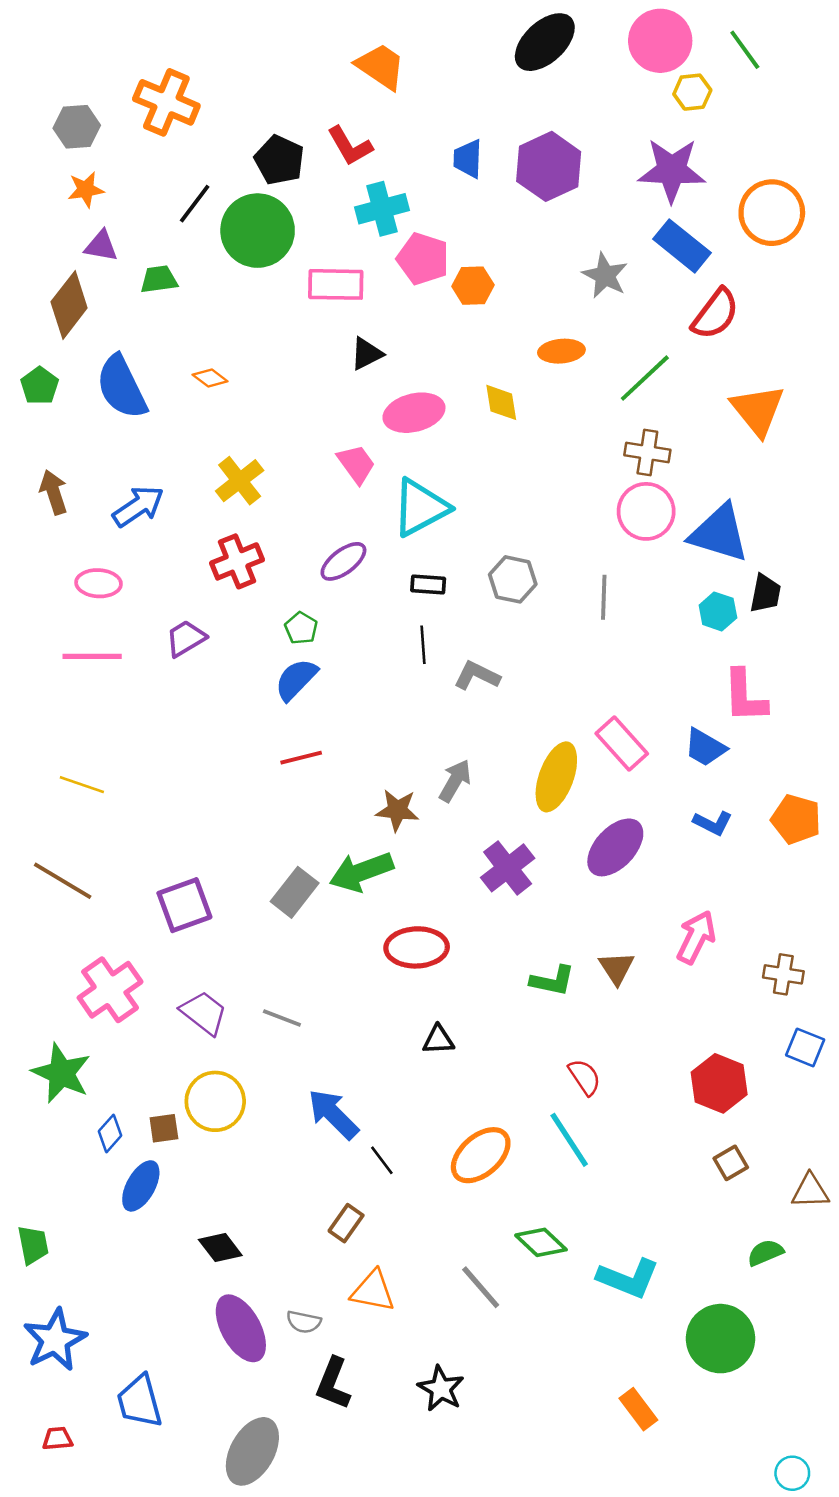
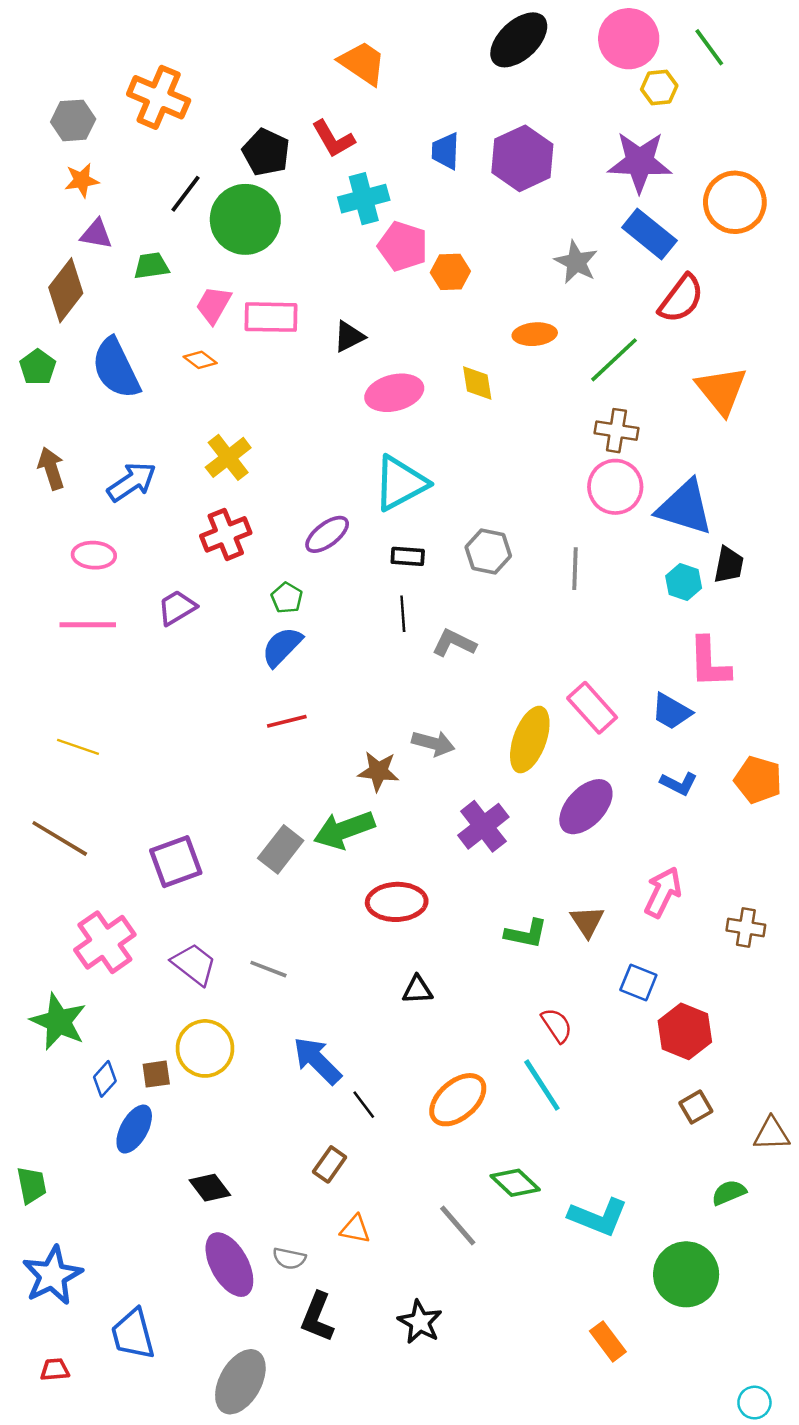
pink rectangle: (336, 284) -> (271, 317), moved
pink trapezoid: (356, 464) -> (214, 305), moved, turned -114
gray arrow: (455, 781) -> (433, 743), turned 75
blue square: (805, 1047) -> (638, 982), moved
orange triangle: (373, 1291) -> (355, 1229), size x0.7

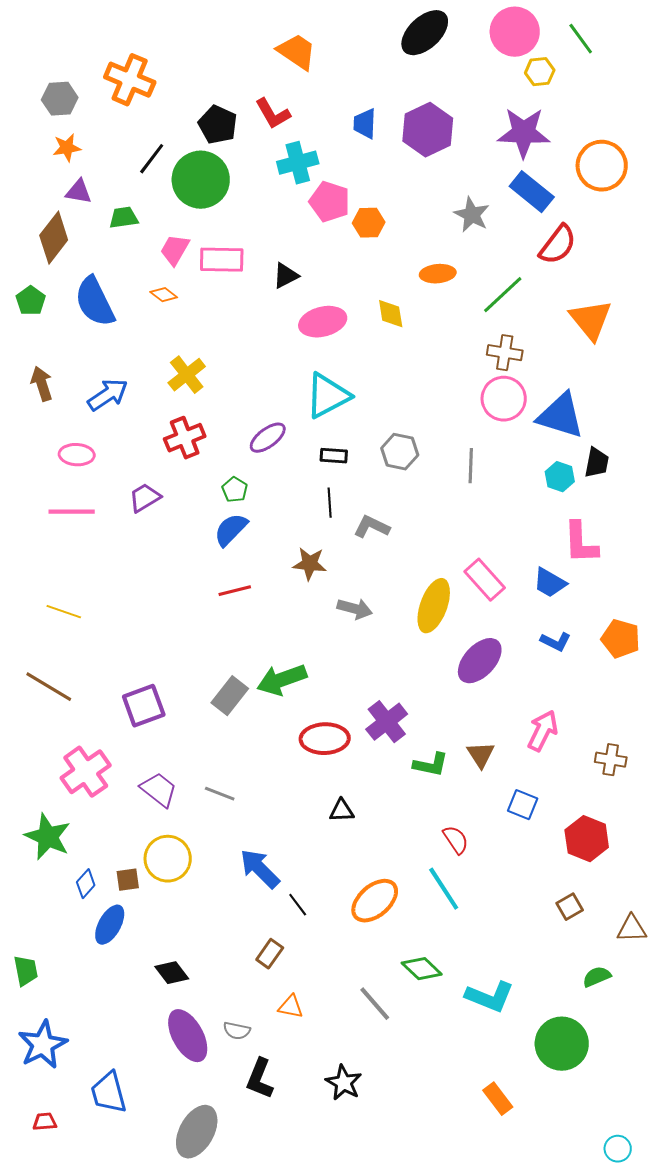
brown star: (378, 771) -> (310, 564), moved
purple cross: (483, 826) -> (387, 722), moved
red hexagon: (685, 1031) -> (587, 839), moved

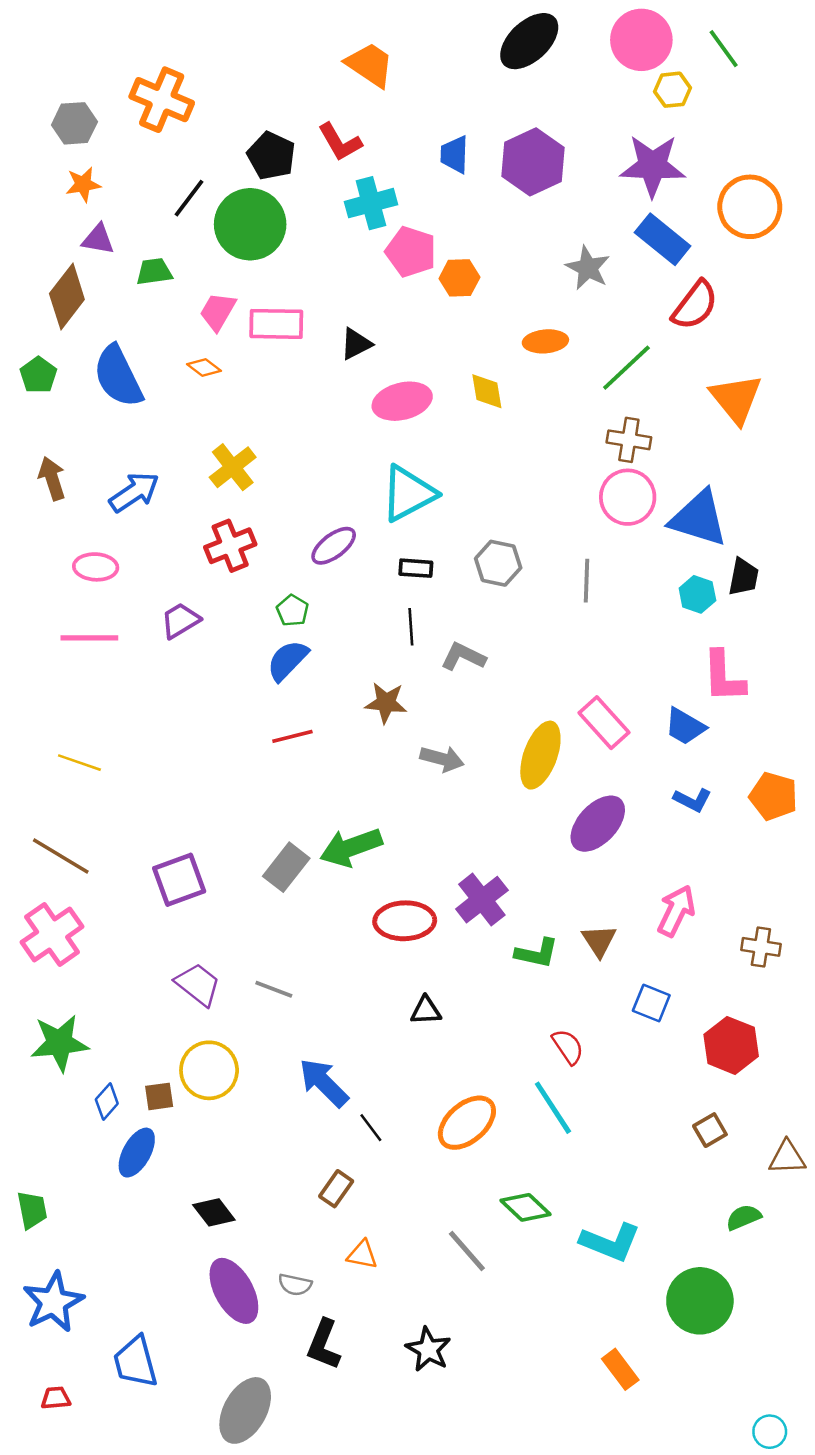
pink cross: (86, 772) -> (52, 934), moved
green star: (48, 837) -> (59, 1043), turned -30

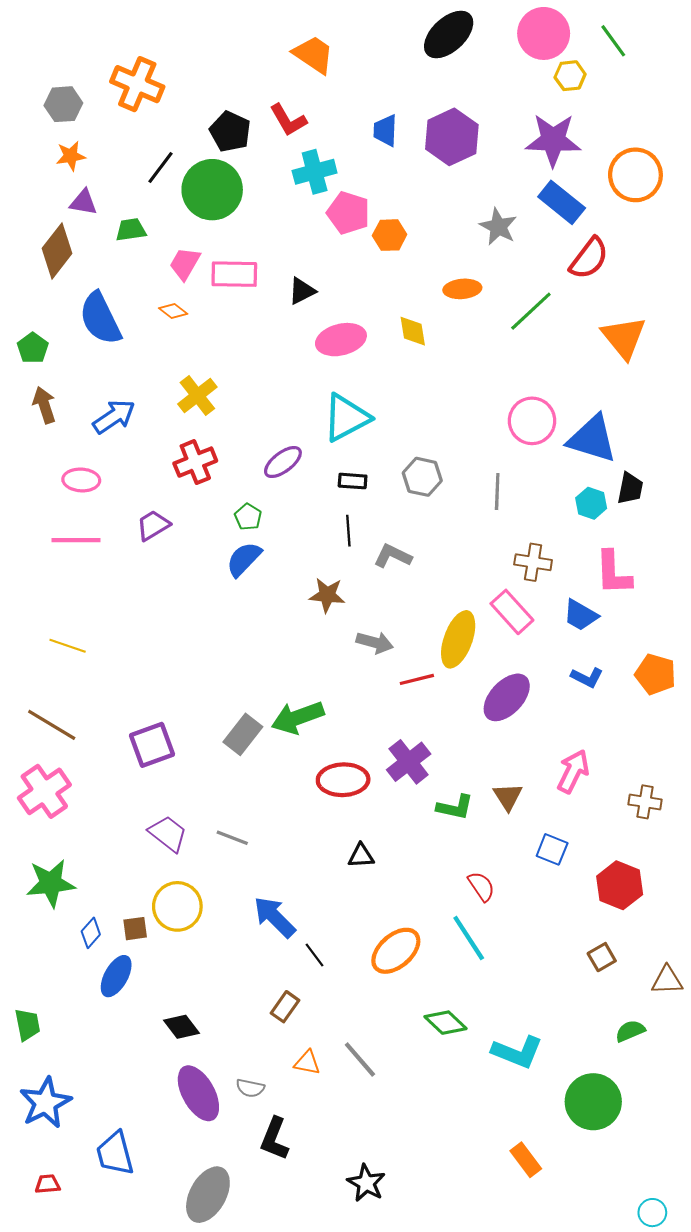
green pentagon: (38, 375) -> (33, 348), moved
brown cross: (629, 440) -> (533, 562), moved
red line: (292, 736) -> (417, 679), moved
gray line: (467, 1251) -> (360, 1059), moved
black star: (428, 1349) -> (366, 1183), moved

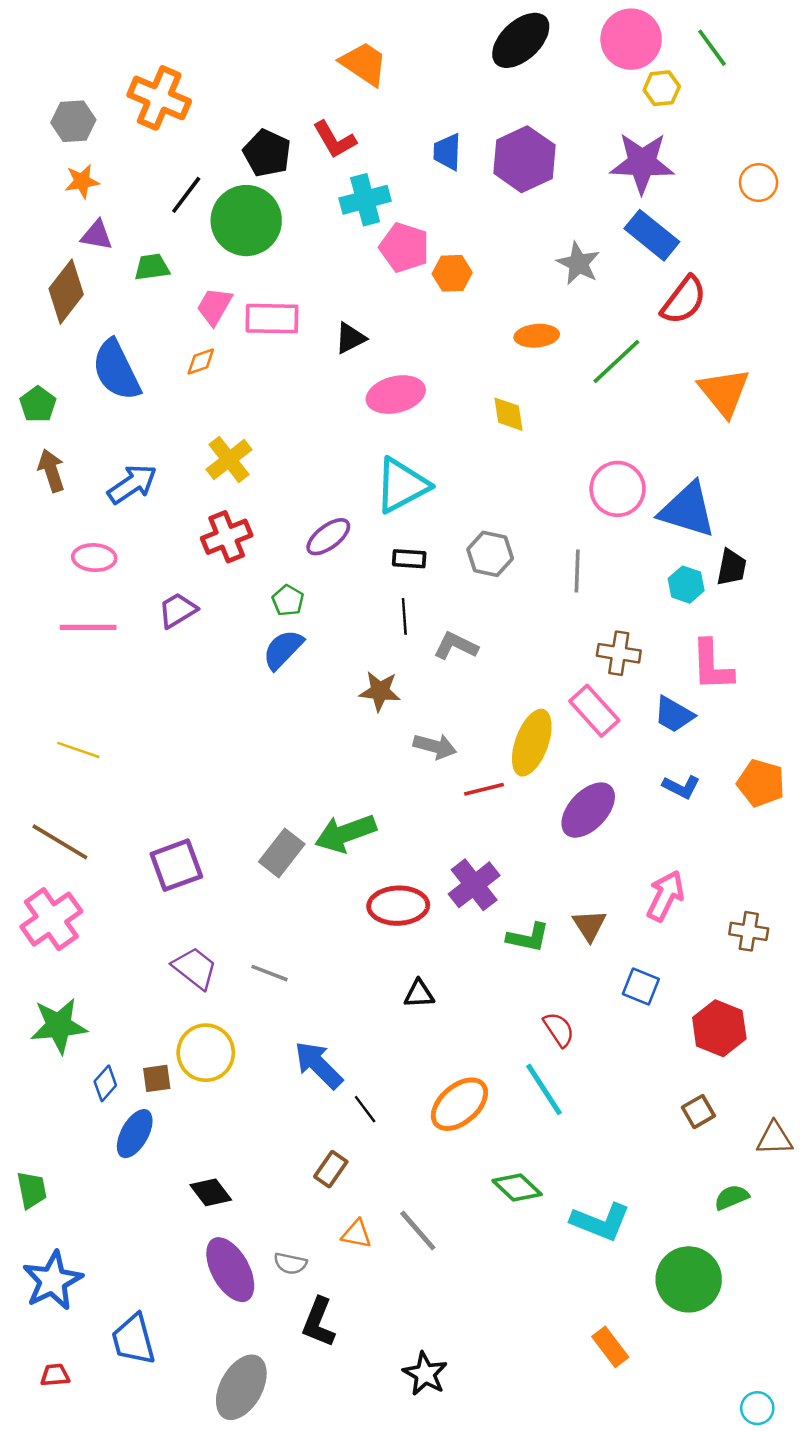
orange circle: (635, 175) -> (759, 183), moved, size x0.6
orange diamond: (173, 311) -> (201, 361), turned -56
yellow diamond: (413, 331) -> (508, 414), moved

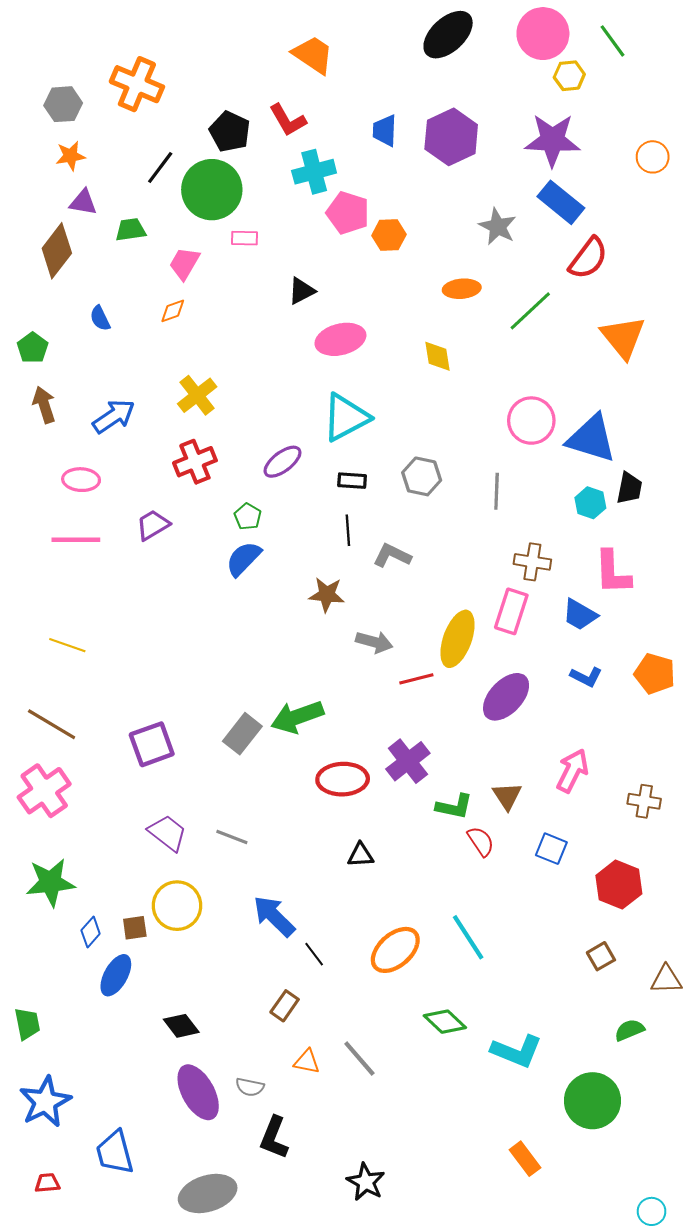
pink rectangle: (272, 319) -> (245, 238), moved, size x0.6
blue semicircle: (116, 370) -> (100, 318), size x0.5
pink rectangle: (594, 711) -> (511, 611), turned 60
red semicircle: (559, 1029) -> (481, 841), moved
gray ellipse: (241, 1387) -> (208, 1194), turned 44

